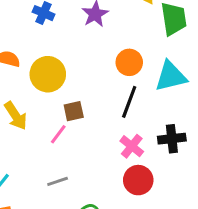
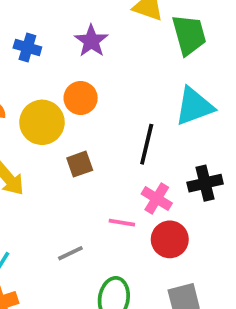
orange circle: (129, 62) -> (81, 98), moved
pink line: (58, 134) -> (122, 223), moved, turned 70

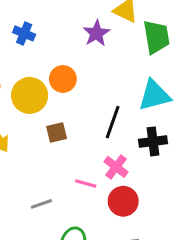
purple star: (91, 41) -> (96, 33), moved
black cross: (205, 183) -> (153, 141), moved

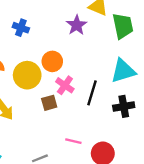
pink cross: (116, 167) -> (65, 85), moved

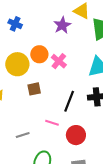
pink cross: (65, 85) -> (59, 61), moved
black line: (92, 93) -> (69, 101), moved

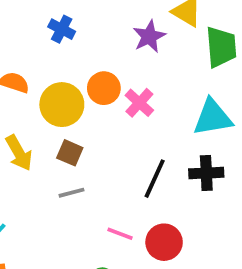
brown square: (34, 89) -> (70, 153), moved, turned 32
pink line: (52, 123) -> (120, 234), moved
gray line: (23, 135) -> (71, 193), moved

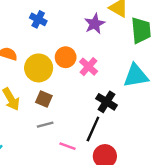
black cross: (206, 173) -> (107, 102), moved, turned 35
black line: (155, 179) -> (93, 129), moved
pink line: (120, 234) -> (68, 146), moved

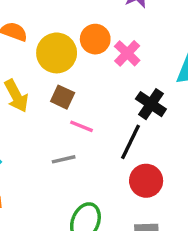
gray line: (45, 125) -> (64, 159), moved
pink line: (68, 146) -> (82, 126), moved

